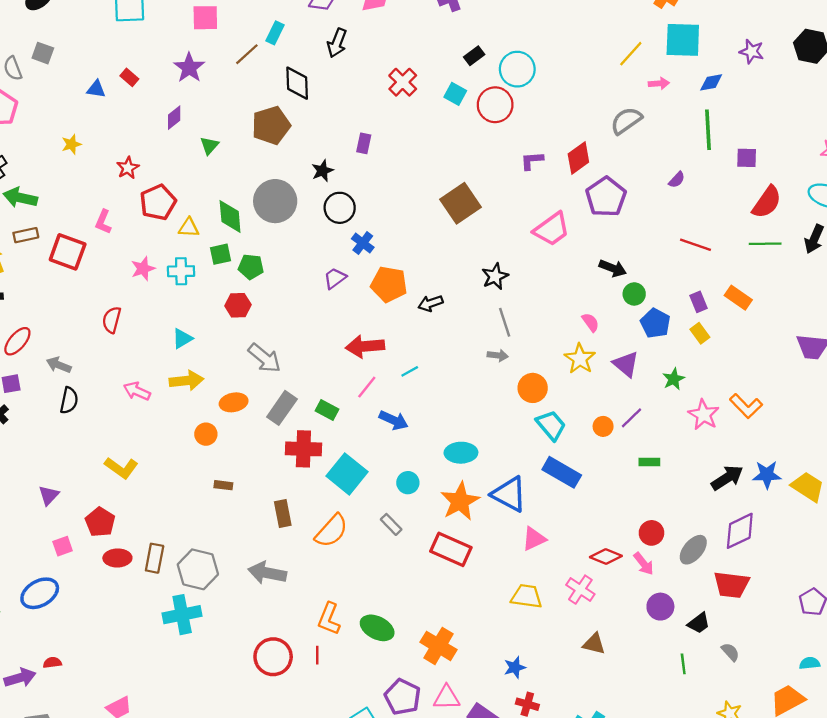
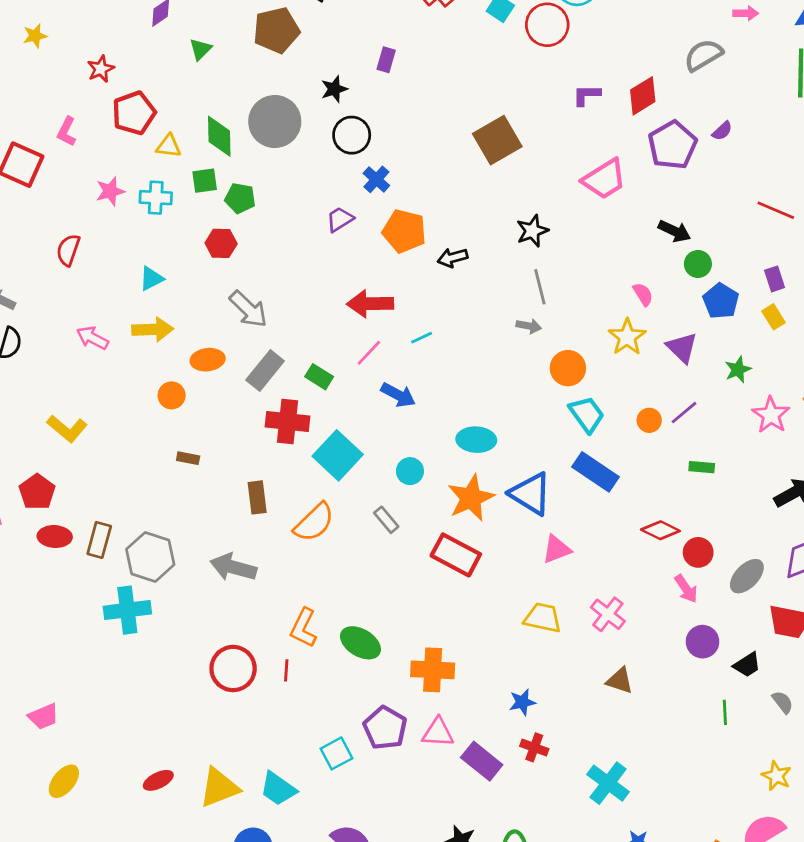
purple semicircle: (677, 180) -> (722, 131), moved
red diamond: (606, 556) -> (660, 530), moved
orange cross: (439, 646) -> (433, 670), turned -32

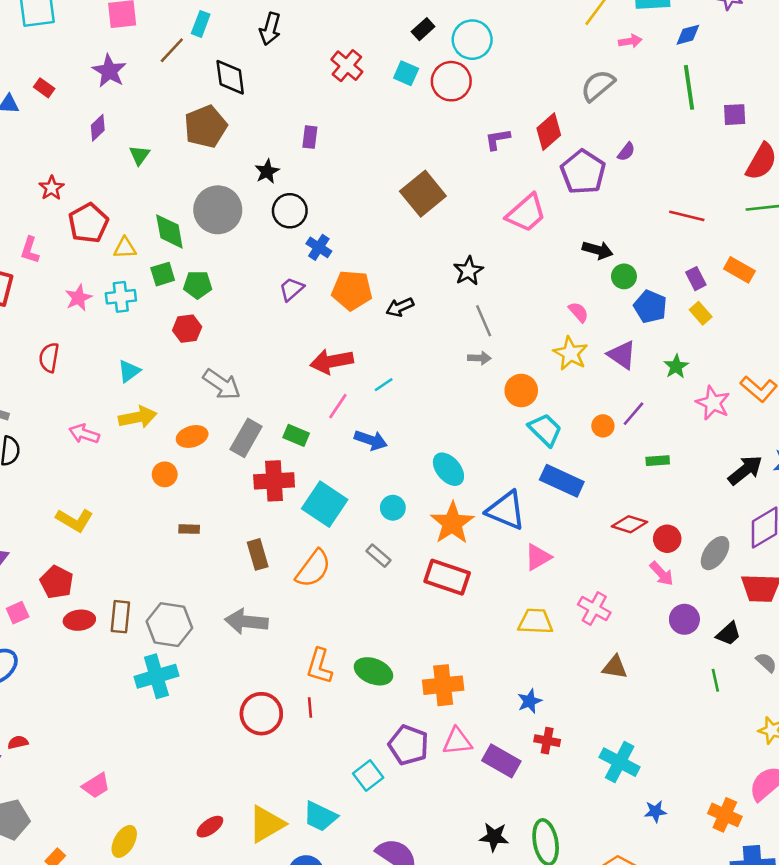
cyan ellipse: (476, 440) -> (448, 469), turned 56

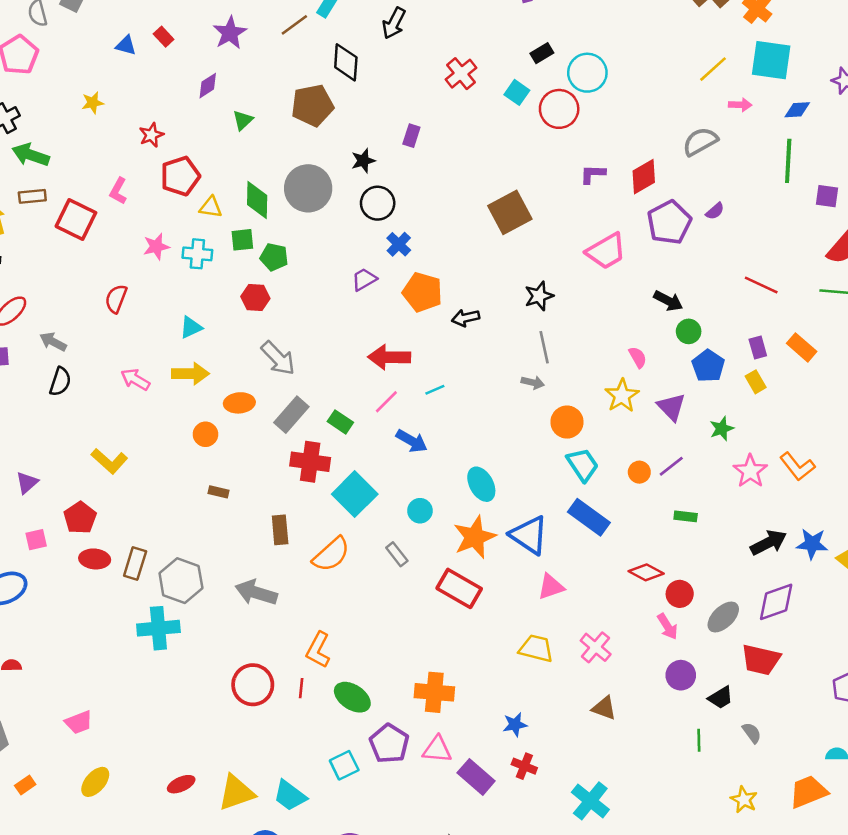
green ellipse: (373, 671) -> (352, 697), moved

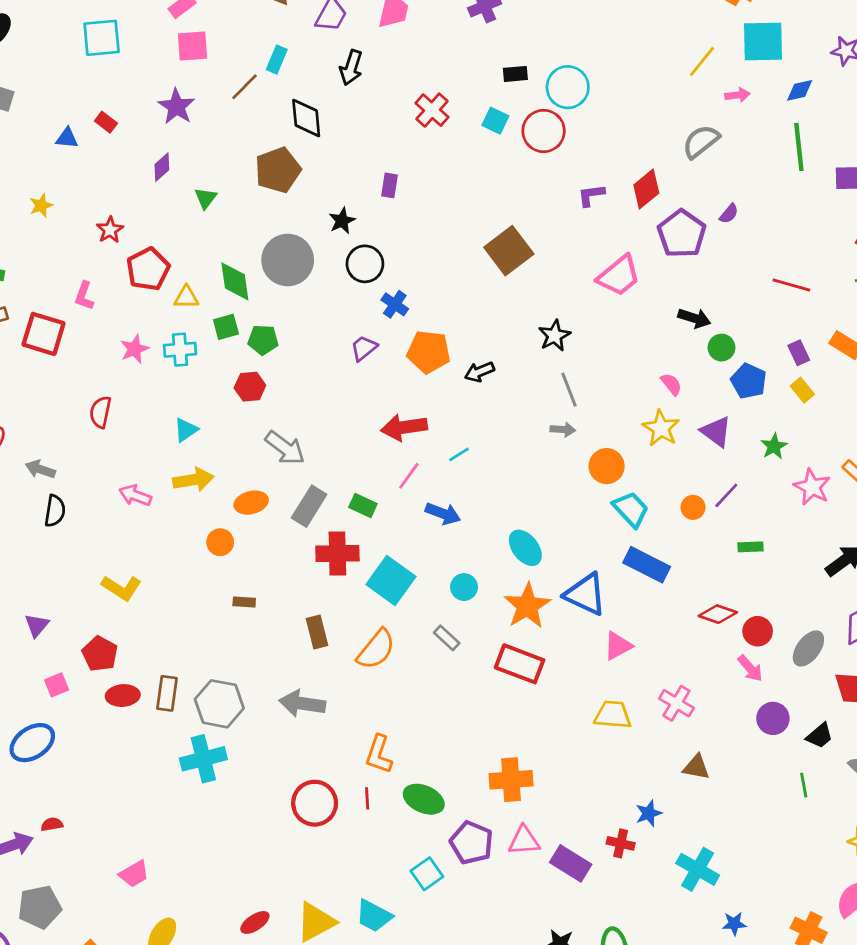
black rectangle: (542, 53) -> (515, 74), turned 35
blue star: (515, 725) -> (649, 813), moved

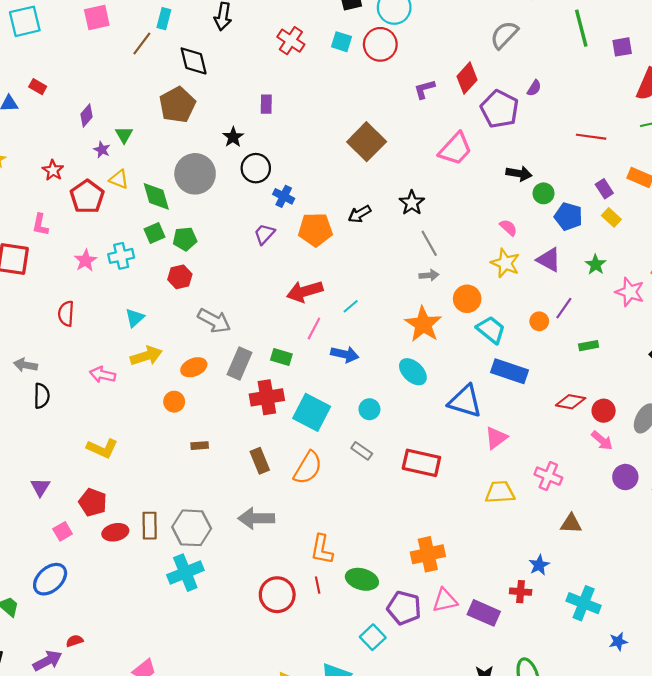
purple star: (177, 107) -> (102, 150), moved, size x0.6
yellow triangle: (186, 297) -> (119, 179), moved, turned 30
black arrow: (479, 372) -> (359, 214), moved
orange star: (527, 606) -> (423, 324), moved

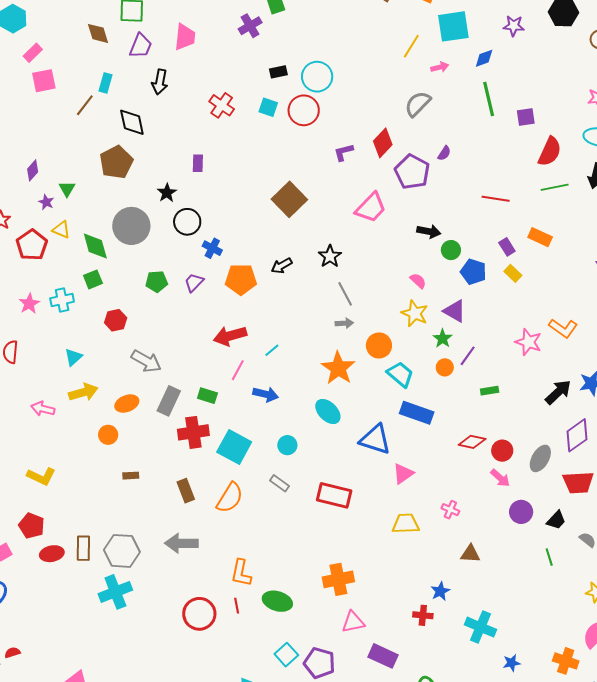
green pentagon: (185, 239) -> (157, 282), moved
green star: (596, 265) -> (443, 338), moved
pink cross: (548, 476) -> (450, 510), size x0.7
purple pentagon: (404, 608) -> (319, 663), moved
purple rectangle: (484, 613) -> (383, 656), moved

